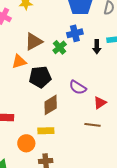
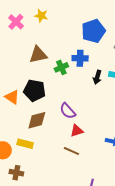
orange triangle: (19, 62) -> (12, 97), moved, turned 35
red triangle: (100, 103) -> (77, 131), moved

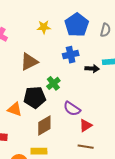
yellow star: (41, 16) -> (44, 27), moved
green cross: (61, 67) -> (53, 83), moved
black arrow: (97, 77) -> (92, 69), turned -88

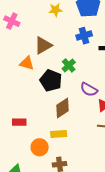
black pentagon: (35, 97) -> (51, 81), turned 30
orange triangle: (15, 109) -> (27, 63), moved

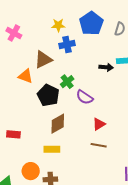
blue cross: (84, 36) -> (67, 45), moved
purple semicircle: (89, 90) -> (85, 97), moved
orange circle: (40, 147) -> (31, 171), moved

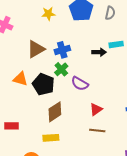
blue cross: (67, 45) -> (62, 50), moved
orange triangle: (26, 76) -> (20, 79), moved

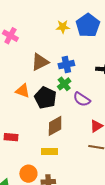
yellow star: (48, 14) -> (63, 27), moved

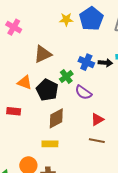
blue cross: (66, 65) -> (86, 62), moved, turned 35
red rectangle: (11, 137) -> (14, 111), moved

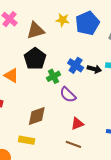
brown triangle: (43, 54) -> (36, 31), moved
black pentagon: (47, 90) -> (35, 59), moved

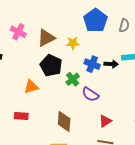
yellow star: (63, 20) -> (73, 43), moved
orange triangle: (11, 76) -> (31, 87), turned -35
brown diamond: (37, 116) -> (64, 121), turned -55

